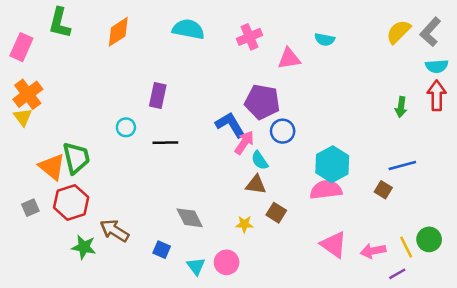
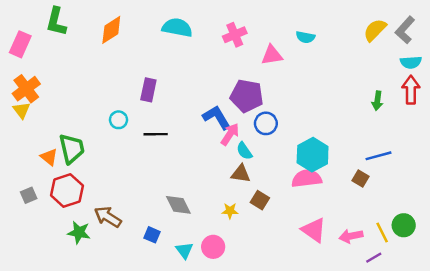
orange triangle: (52, 167) -> (49, 157), size x0.7

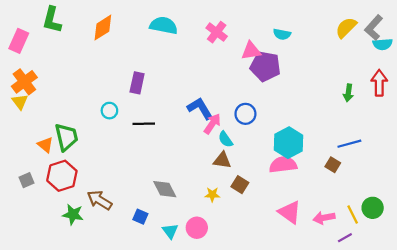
pink cross: (235, 35) -> (217, 32), turned -30
cyan semicircle: (411, 62) -> (383, 44), moved
purple pentagon: (247, 96) -> (265, 66), moved

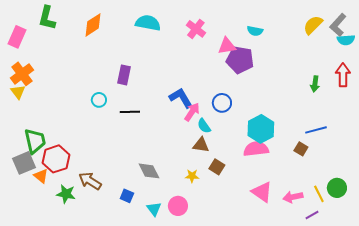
green trapezoid: (66, 137) -> (35, 141), moved
orange triangle: (45, 145) -> (41, 176), moved
gray square: (27, 180) -> (24, 163), size x1.6

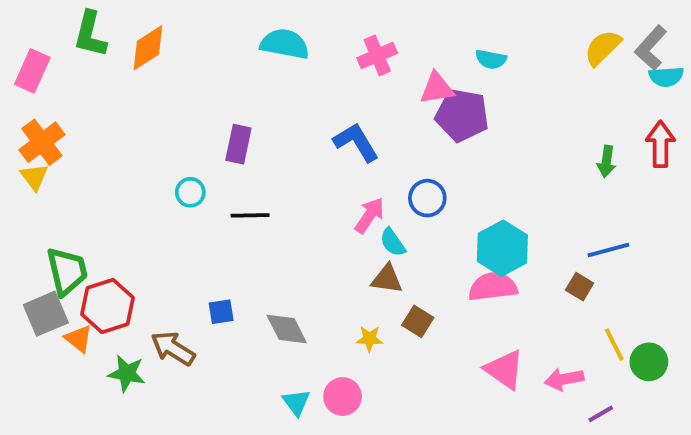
orange diamond: (93, 25) -> (148, 48), moved
pink cross: (196, 29) -> (377, 55), turned 30
blue L-shape: (181, 98) -> (356, 142), moved
yellow line: (319, 194) -> (614, 344), moved
blue square: (127, 196) -> (221, 312), moved, turned -32

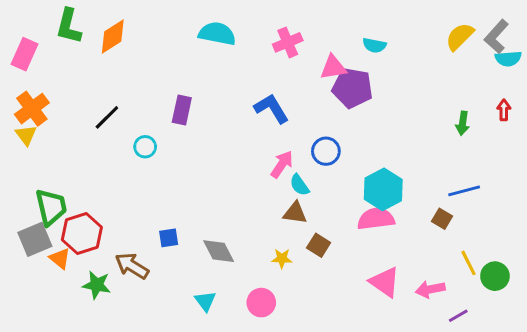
red arrow: (660, 144) -> (504, 110), size x0.6
black line: (250, 215) -> (107, 117), moved, turned -44
cyan triangle: (296, 402) -> (205, 301), moved

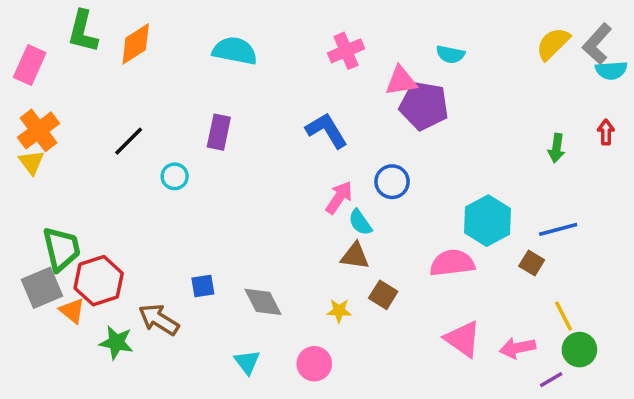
cyan semicircle: (217, 34) -> (235, 51), moved
cyan hexagon: (383, 189) -> (488, 221), moved
green circle: (495, 276) -> (579, 350), moved

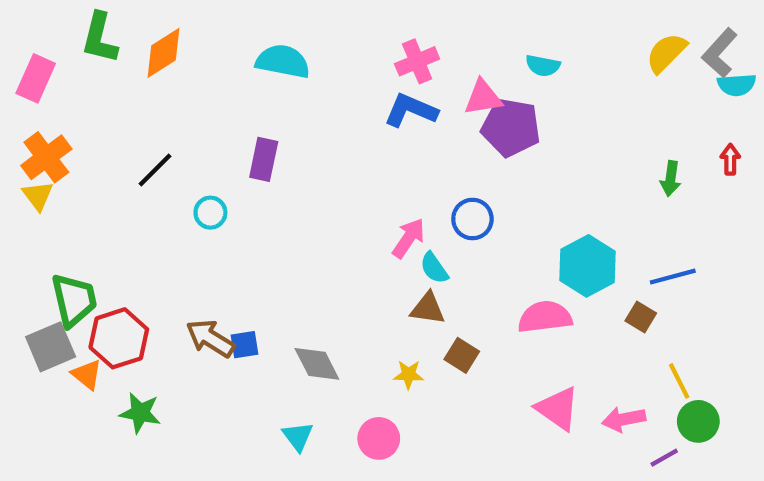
blue L-shape: (327, 130) -> (411, 110), moved, turned -36
brown arrow: (159, 320) -> (210, 338), moved

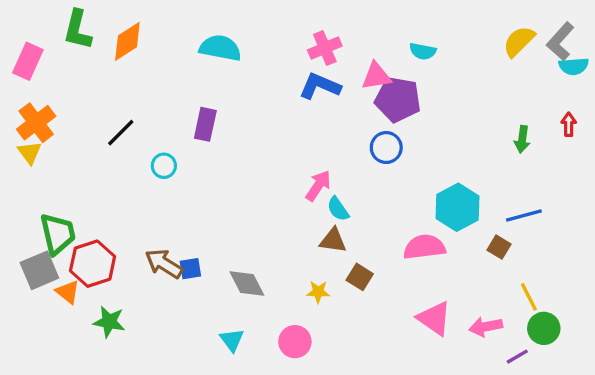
blue circle: (472, 219) -> (386, 148), moved

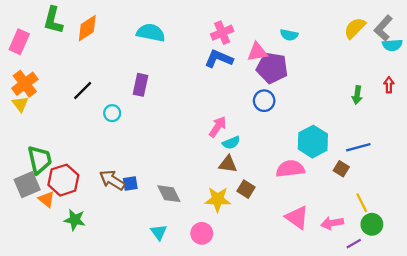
cyan semicircle: (338, 209) -> (231, 143), turned -78
yellow star: (318, 292) -> (218, 199), size x1.6

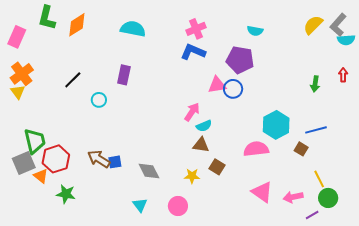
pink triangle: (257, 52) -> (217, 85), moved
yellow star: (218, 199) -> (192, 176), size x0.7

